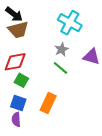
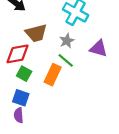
brown trapezoid: (18, 30) -> (36, 33), moved
orange rectangle: (48, 103) -> (53, 75), moved

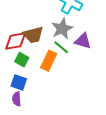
brown trapezoid: (36, 33) -> (33, 35), moved
gray star: (67, 41) -> (62, 29), size x1.5
purple triangle: (99, 48) -> (83, 41), moved

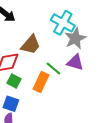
gray star: (62, 29) -> (75, 38), moved
brown trapezoid: (33, 35) -> (31, 45), moved, turned -35

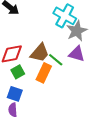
brown trapezoid: (31, 45) -> (40, 53), moved
green square: (14, 81) -> (18, 72), turned 32

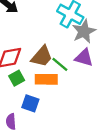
orange rectangle: (44, 73) -> (46, 79), turned 66
blue square: (15, 94) -> (30, 103), moved

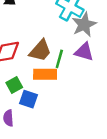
green line: (60, 64) -> (59, 59), turned 66
green square: (17, 78) -> (14, 85), moved

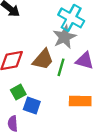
gray star: (84, 25) -> (64, 37), moved
orange rectangle: (45, 74) -> (80, 101), moved

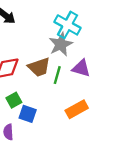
brown trapezoid: (43, 59) -> (39, 67), turned 30
orange rectangle: (80, 101) -> (77, 109), turned -30

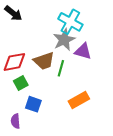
purple triangle: (81, 68) -> (83, 51), moved
green square: (14, 100) -> (21, 83), moved

